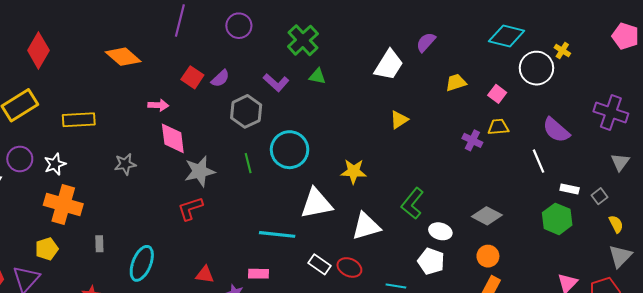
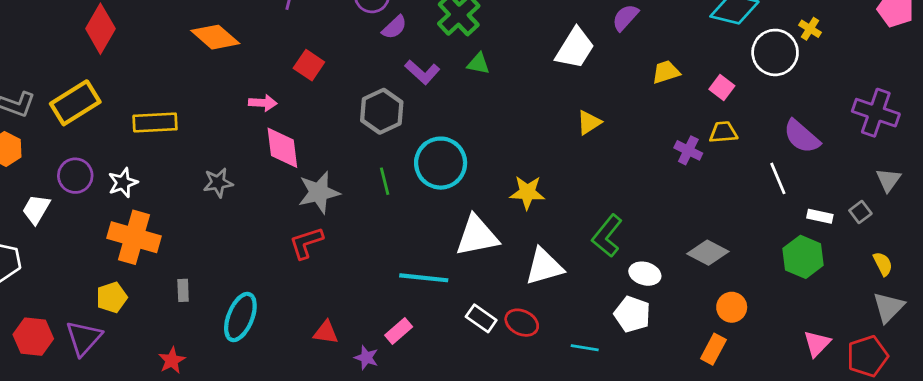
purple semicircle: (220, 78) -> (394, 27), moved
gray square: (600, 196) -> (860, 212), moved
orange circle: (488, 256) -> (732, 307), moved
pink rectangle: (259, 274) -> (399, 331), turned -42

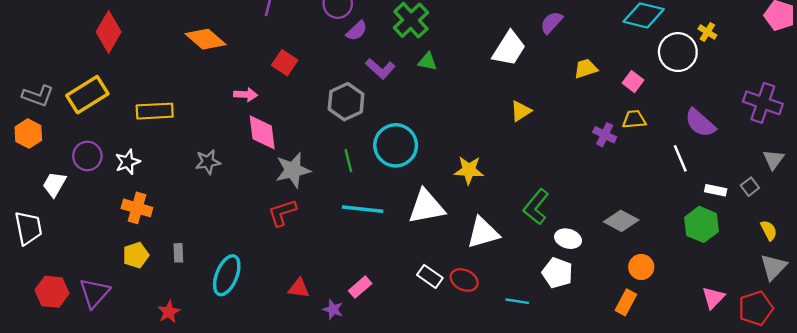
orange cross: (134, 237) -> (137, 208), size x0.7
cyan line: (424, 278) -> (363, 209), moved
yellow pentagon: (112, 297) -> (136, 255), moved

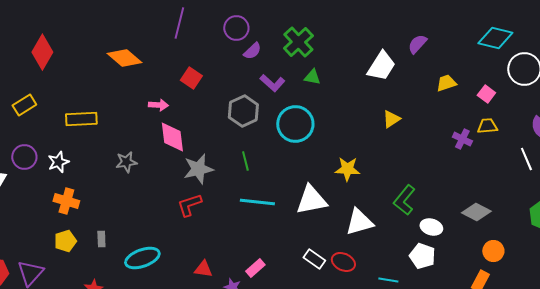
yellow rectangle: (87, 95) -> (24, 105), size x0.7
cyan circle: (396, 145) -> (295, 124), moved
cyan ellipse: (227, 275) -> (142, 258), turned 48

